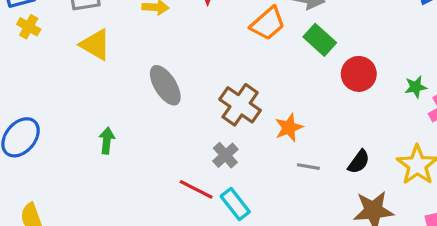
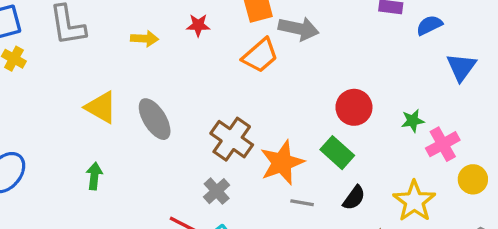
green rectangle: (320, 40) -> (337, 153), moved
yellow triangle: (95, 45) -> (101, 107), moved
orange star: (289, 128) -> (282, 163), size x1.5

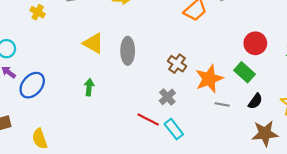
gray ellipse: (155, 119) -> (128, 51), turned 32
brown cross: (232, 139) -> (177, 64), size x0.7

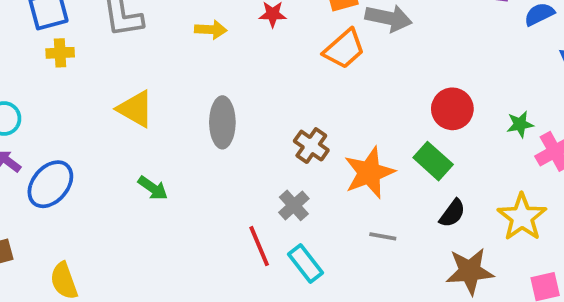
yellow cross: (38, 12) -> (60, 53), turned -32
yellow triangle: (93, 43) -> (135, 109), moved
green arrow: (89, 87) -> (153, 188), turned 119
gray line: (222, 104) -> (383, 236), moved
red line: (148, 119) -> (259, 246), turned 40

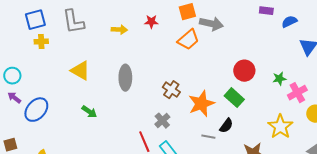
black semicircle: (452, 213) -> (226, 126), moved

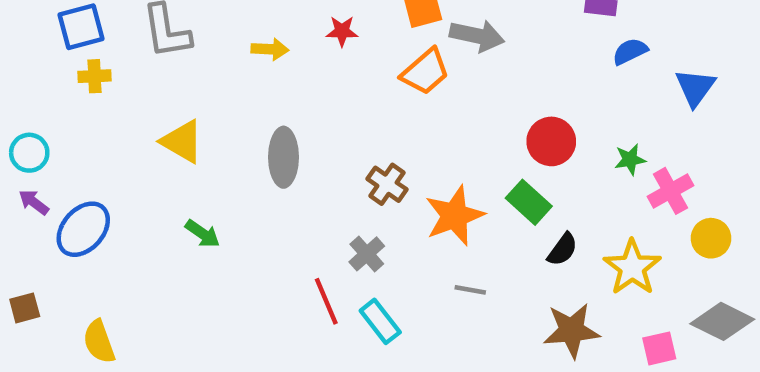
blue semicircle: (289, 22) -> (630, 51), moved
black semicircle: (226, 126) -> (562, 249), moved

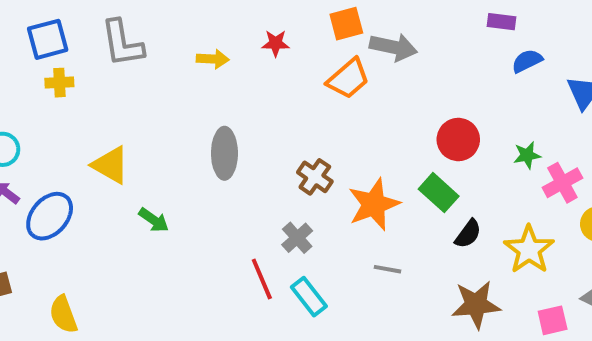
yellow triangle: (182, 141) -> (110, 165), moved

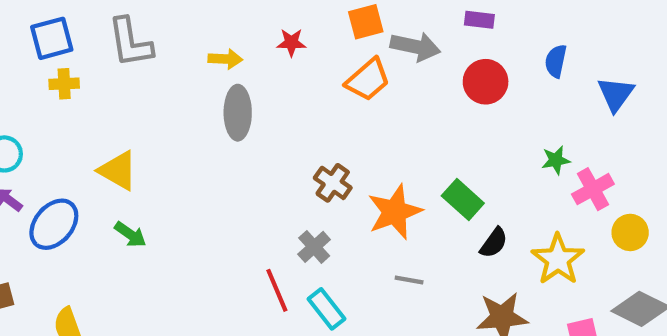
purple rectangle: (502, 22) -> (479, 20), moved
blue semicircle: (527, 61) -> (556, 61), turned -52
red circle: (458, 140) -> (486, 82), moved
gray ellipse: (224, 153) -> (238, 113), moved
green arrow: (154, 220) -> (130, 235), moved

